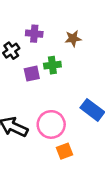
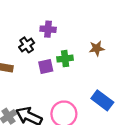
brown star: (73, 38) -> (97, 48), moved

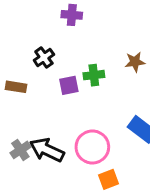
purple cross: (48, 29) -> (72, 15), moved

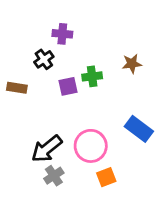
purple cross: (72, 15) -> (62, 34), moved
gray cross: (20, 150) -> (54, 176), moved
black arrow: (47, 150) -> (47, 149), turned -64

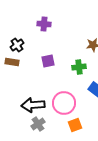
black cross: (44, 59) -> (17, 45), moved
green cross: (92, 76) -> (79, 67), moved
black arrow: (47, 149) -> (33, 105), turned 35

